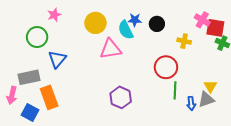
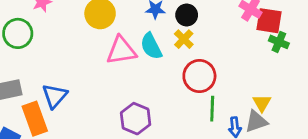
cyan semicircle: (126, 30) -> (151, 46), moved
yellow cross: (184, 41) -> (184, 39), moved, turned 32
blue triangle: (57, 59) -> (55, 96), moved

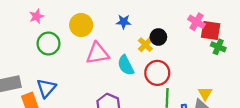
black circle: (187, 15) -> (158, 37), moved
green circle: (18, 33) -> (48, 44), moved
cyan semicircle: (151, 46) -> (126, 65), moved

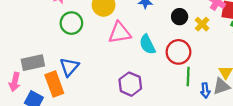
yellow cross: (145, 45) -> (202, 24), moved

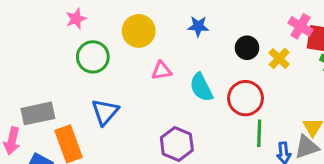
pink triangle: (120, 33) -> (162, 71), size x0.6
blue triangle: (69, 67) -> (105, 112), moved

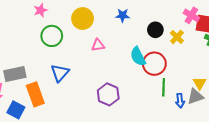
cyan semicircle: (201, 87) -> (138, 56), moved

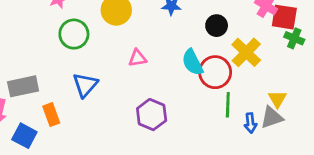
yellow cross: (177, 37) -> (246, 52), moved, size x1.5
pink triangle: (98, 45) -> (137, 58), moved
orange rectangle: (35, 94) -> (51, 115), size x0.7

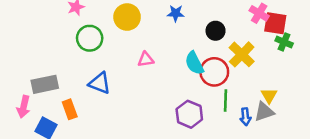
blue triangle: (85, 85) -> (100, 83), turned -50
purple hexagon: (152, 115) -> (189, 114), moved

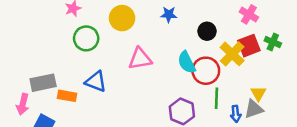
red square: (275, 23) -> (249, 46), moved, turned -30
pink triangle: (146, 59) -> (140, 59), size x1.5
orange rectangle: (70, 109) -> (67, 96), moved, turned -60

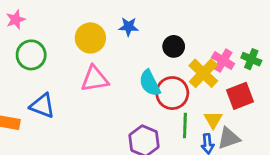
pink cross: (249, 14) -> (223, 61), moved
yellow circle: (122, 18) -> (90, 38), moved
red square: (249, 46) -> (240, 96), moved
yellow triangle: (258, 93) -> (213, 120), moved

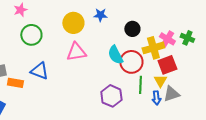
yellow cross: (203, 73) -> (153, 48), turned 30
red square: (240, 96) -> (167, 65), moved

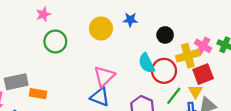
pink triangle: (76, 52) -> (104, 76), moved, turned -35
blue triangle: (39, 71) -> (100, 97), moved
green line: (140, 85) -> (174, 96), turned 36

